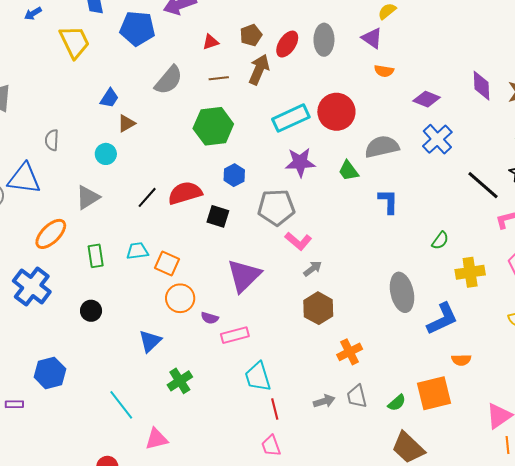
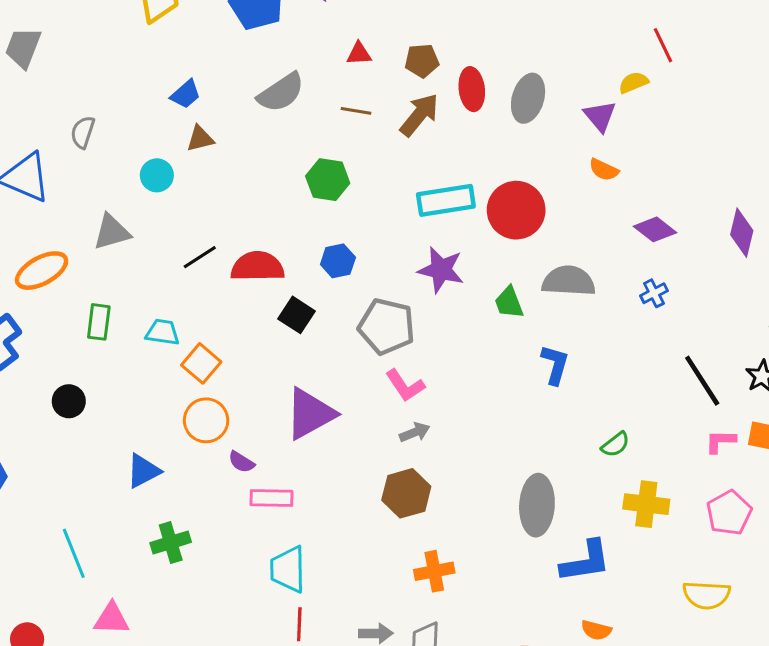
red ellipse: (287, 44) -> (472, 89), turned -56
green hexagon: (213, 126) -> (328, 180), size x0.7
blue cross: (437, 139) -> (654, 293), size x0.6

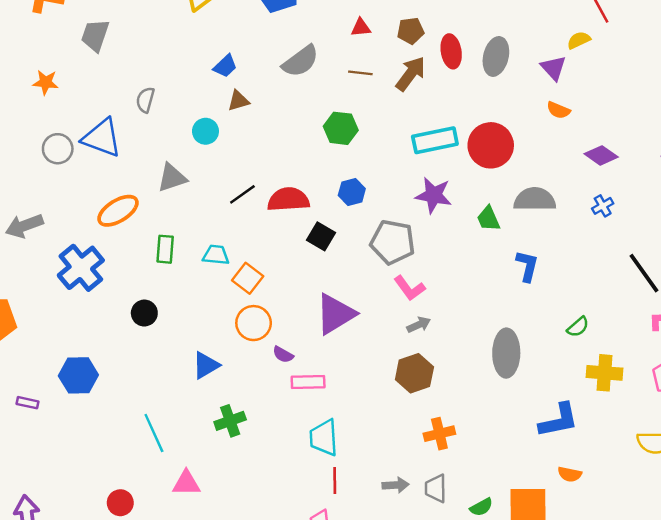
gray ellipse: (537, 505) -> (506, 353), moved

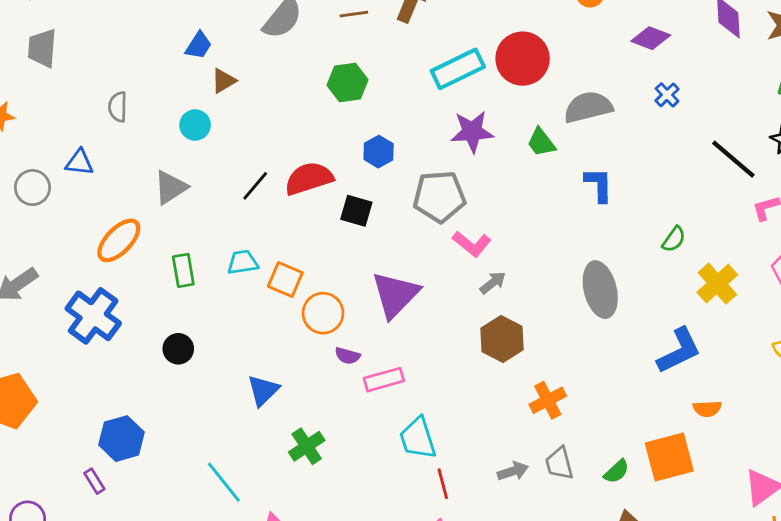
blue triangle: (102, 138) -> (79, 162), size x0.6
orange circle: (254, 323) -> (323, 313), moved
yellow cross: (605, 373) -> (717, 284), turned -32
purple rectangle: (27, 403) -> (94, 481), moved, turned 60

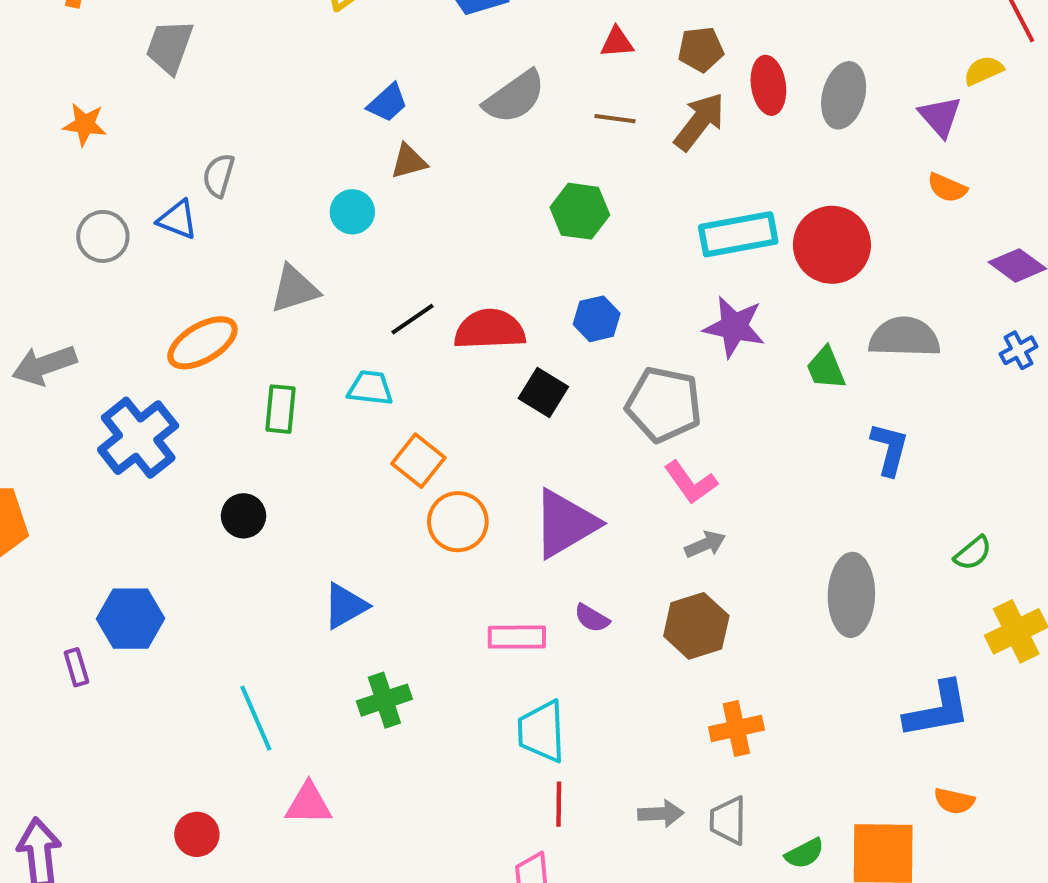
gray semicircle: (118, 107) -> (219, 175), moved
cyan trapezoid: (243, 262) -> (370, 388), moved
purple semicircle: (348, 356) -> (592, 618), moved

